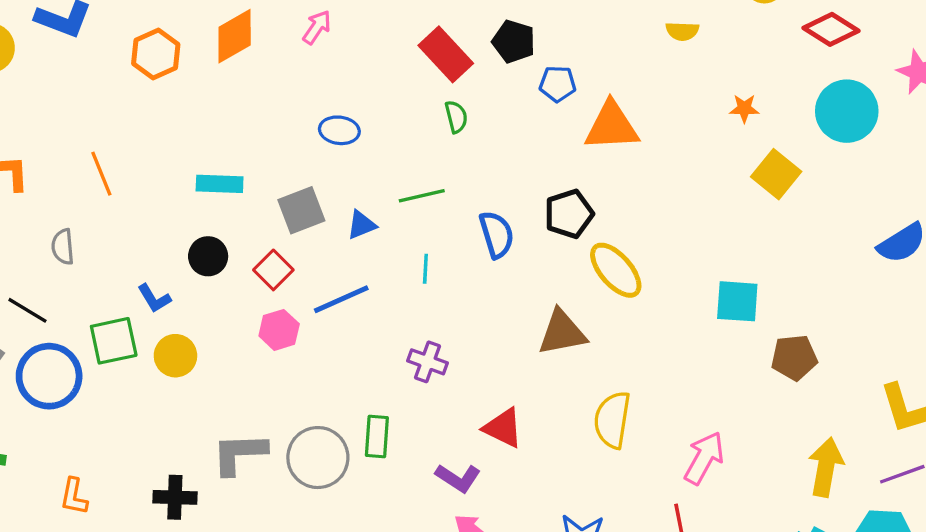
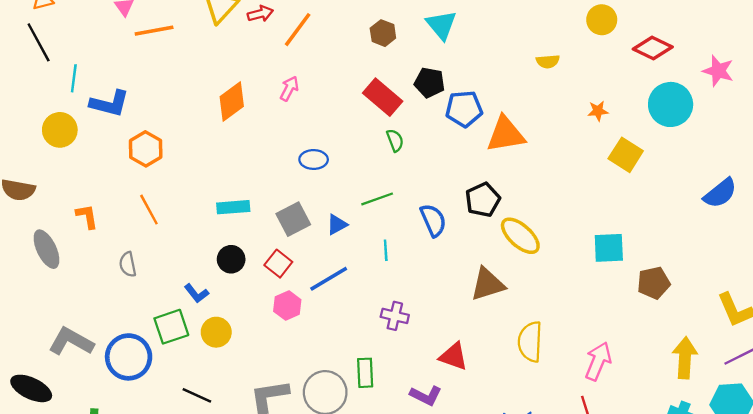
orange hexagon: (156, 54) -> (146, 149), moved
blue pentagon: (558, 84) -> (464, 109), size x1.4
black line: (27, 310) -> (197, 395), moved

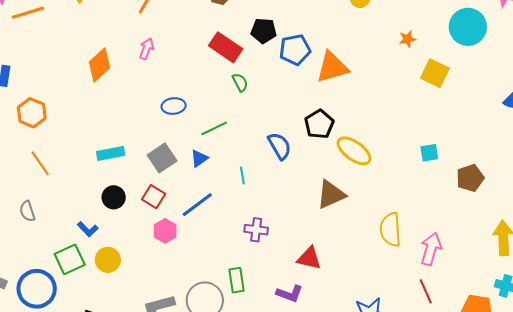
green line: (377, 199) -> (214, 128), moved
cyan square: (609, 248) -> (429, 153), size x0.7
yellow semicircle: (530, 342) -> (390, 230), moved

